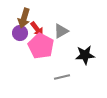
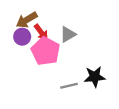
brown arrow: (24, 18) -> (27, 20), turned 42
black star: (85, 55) -> (95, 77), moved

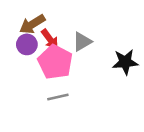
black star: (95, 77) -> (125, 62), moved
gray line: (69, 86) -> (58, 97), moved

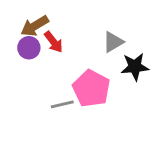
gray triangle: (82, 42) -> (113, 42), moved
pink pentagon: (55, 62) -> (91, 88), moved

